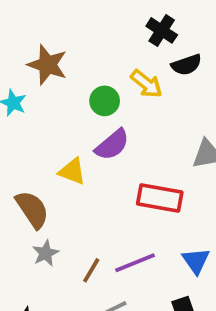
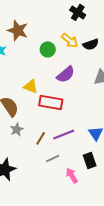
black semicircle: (186, 65) -> (91, 44), moved
purple semicircle: (112, 145) -> (66, 74), moved
red rectangle: (160, 198) -> (51, 102), moved

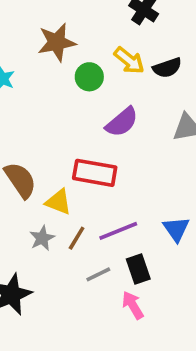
brown star: (18, 30) -> (57, 42), moved, turned -30
yellow triangle: (31, 86) -> (58, 202), moved
gray star: (17, 129) -> (42, 238), moved
black rectangle: (90, 160) -> (138, 269), moved

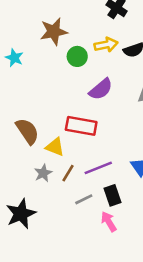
yellow arrow: (129, 60) -> (106, 45), turned -50

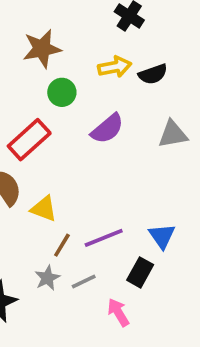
green circle: (77, 56) -> (62, 92), moved
red rectangle: (81, 126) -> (29, 140), moved, turned -52
gray star: (43, 173) -> (47, 278), moved
black rectangle: (113, 195) -> (140, 272), moved, turned 48

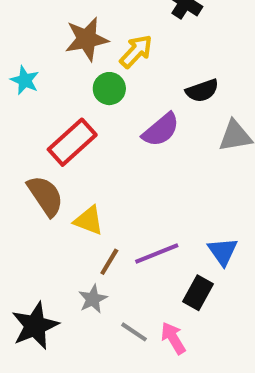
yellow arrow: (115, 67) -> (136, 51), moved, turned -36
black semicircle: (153, 74) -> (202, 91), moved
gray line: (84, 282) -> (134, 332), moved, turned 60

